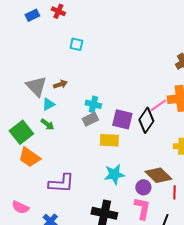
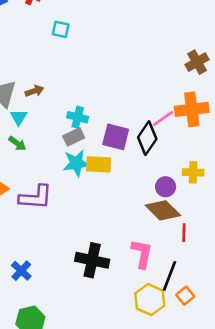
cyan square: (76, 44) -> (61, 29), moved
cyan triangle: (48, 104) -> (19, 117), turned -32
cyan star: (114, 174) -> (76, 163), moved
purple L-shape: (61, 183) -> (36, 197), moved
purple circle: (143, 187) -> (166, 187), moved

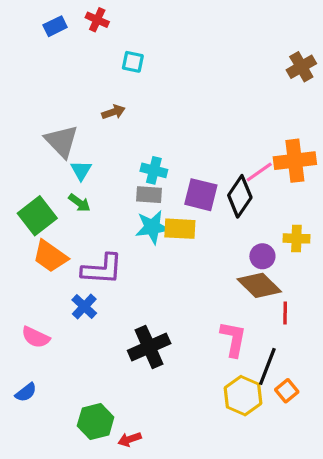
brown cross: (197, 62) -> (301, 67), moved
brown arrow: (34, 91) -> (113, 112), moved
gray rectangle: (74, 137) -> (149, 195), turned 30
black cross: (92, 260) -> (149, 347), moved, turned -36
blue cross: (21, 271) -> (84, 306), moved

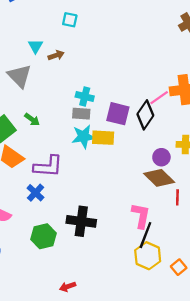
cyan triangle: (81, 170) -> (35, 46), moved
black cross: (149, 347) -> (81, 221), turned 32
black line: (267, 366) -> (145, 235), moved
orange square: (287, 391) -> (179, 267), moved
green hexagon: (96, 422) -> (43, 236), moved

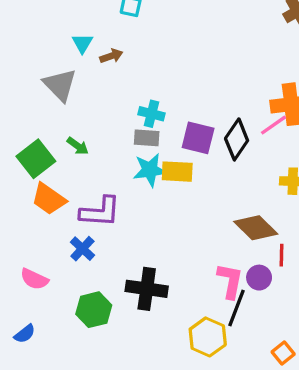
pink line: (159, 98) -> (274, 125), moved
purple circle: (161, 157) -> (259, 278), moved
yellow hexagon: (148, 256) -> (208, 337), moved

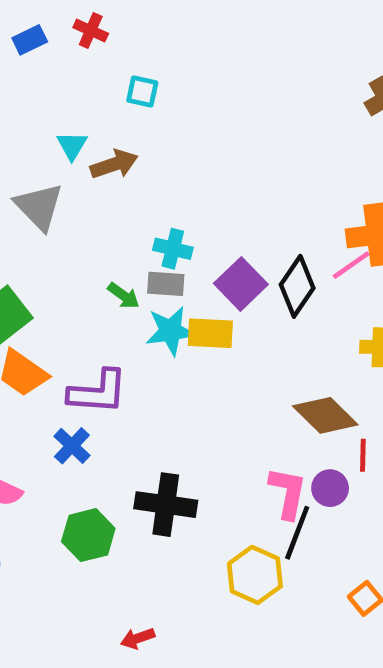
brown arrow: (111, 56) -> (114, 164), size x1.4
purple square: (198, 138) -> (241, 284), turned 32
green arrow: (78, 146) -> (124, 296), moved

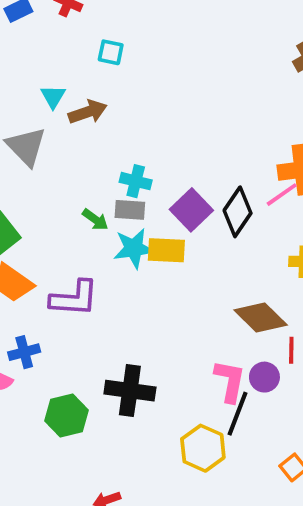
blue cross: (72, 446) -> (24, 352), moved, turned 32

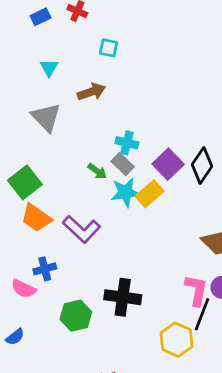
cyan triangle: (53, 97) -> (49, 68), moved
gray rectangle: (130, 210) -> (123, 164), turned 40
yellow rectangle: (166, 250) -> (150, 194), turned -44
purple L-shape: (74, 298) -> (82, 229), turned 39

